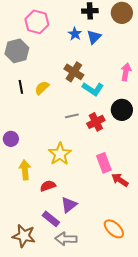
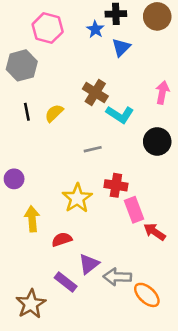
blue star: (75, 34) -> (95, 29), moved
red cross: (96, 122) -> (116, 185), moved, turned 36
brown star: (24, 236) -> (31, 304), turned 30
gray arrow: (66, 239) -> (117, 277), moved

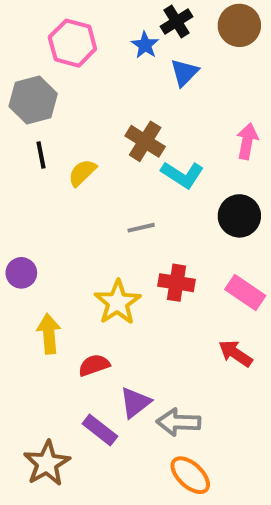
black cross: (116, 14) -> (177, 21), turned -30
black line: (27, 112) -> (41, 155), moved
pink rectangle: (134, 210) -> (245, 293), moved, turned -35
orange ellipse: (147, 295) -> (190, 475), moved

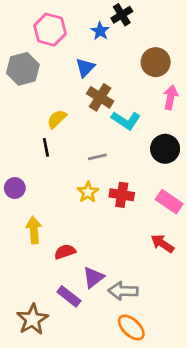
brown circle: (239, 25) -> (156, 62), moved
blue triangle: (184, 73) -> (85, 68), moved
black line: (41, 155) -> (46, 147), moved
yellow star: (118, 302) -> (88, 192), moved, size x0.7

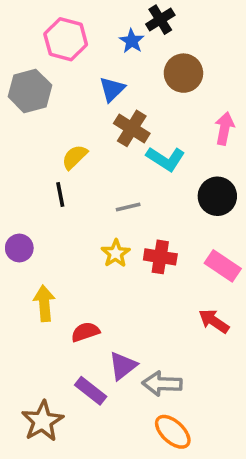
brown circle: (156, 62) -> (183, 73), moved

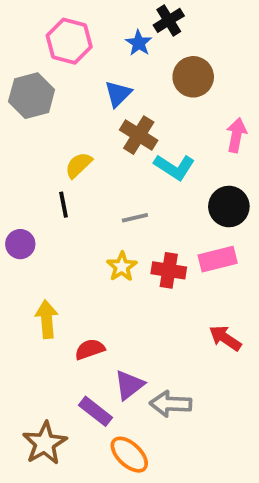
purple circle: (19, 248) -> (20, 244), moved
pink rectangle: (223, 266) -> (218, 259), moved, turned -48
orange ellipse: (173, 432) -> (129, 455), moved

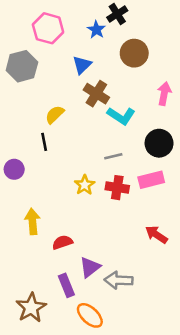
gray line: (135, 218) -> (113, 156), moved
purple rectangle: (95, 411) -> (66, 285), turned 30

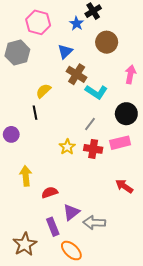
gray line: (113, 156) -> (90, 124), turned -40

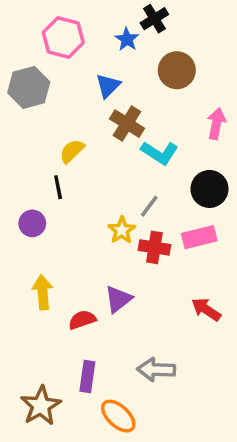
purple circle: (11, 134) -> (32, 223), moved
yellow star: (67, 147) -> (122, 230), moved
purple triangle: (71, 212) -> (118, 299), moved
purple rectangle: (53, 227) -> (87, 376), turned 30

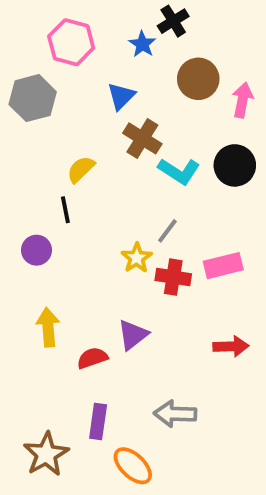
pink arrow: (216, 124) -> (242, 100), moved
black circle: (209, 189) -> (235, 165), moved
red arrow: (206, 309) -> (231, 346), turned 144

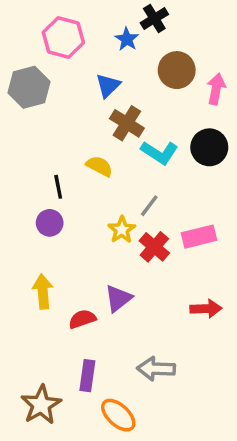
yellow semicircle: (81, 169) -> (99, 166), moved, turned 72
purple circle: (37, 250) -> (50, 223), moved
red cross: (173, 277) -> (154, 247), turned 32

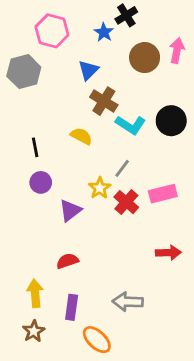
pink arrow: (216, 89) -> (177, 51), moved
black line: (58, 187) -> (35, 147), moved
yellow arrow: (43, 292) -> (35, 293), moved
purple triangle: (118, 298) -> (70, 210), moved
brown star: (41, 405) -> (34, 331), size x0.7

